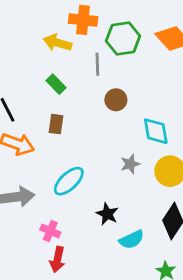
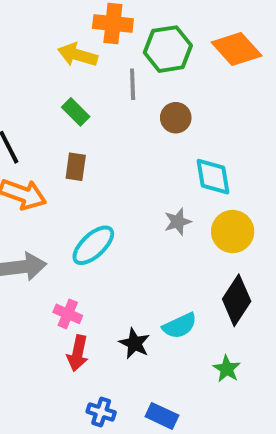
brown circle: (116, 100) -> (176, 118), moved
black star: (107, 214) -> (135, 343), moved

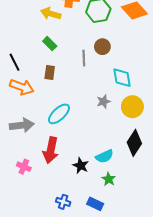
gray line: (133, 84) -> (84, 58), moved
pink cross: (68, 314) -> (24, 167), moved
red arrow: (78, 353) -> (51, 150), moved, size x1.4
green star: (227, 369) -> (109, 179), moved

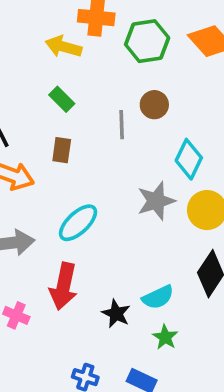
cyan diamond: (122, 78) -> (189, 159), turned 35
gray star: (103, 101) -> (156, 201), size x1.5

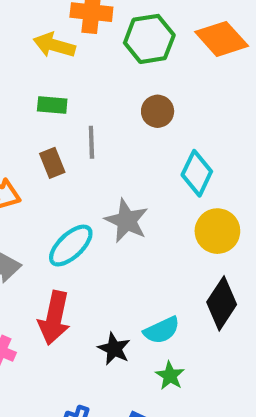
green rectangle: (62, 99) -> (52, 105), turned -40
gray line: (122, 125) -> (91, 142), moved
brown rectangle: (62, 150) -> (52, 163), turned -30
gray star: (156, 201) -> (127, 221), moved, turned -30

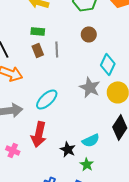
brown rectangle: (52, 163) -> (38, 50), moved
gray star: (127, 221) -> (90, 87), moved
green star: (170, 376) -> (87, 164), moved

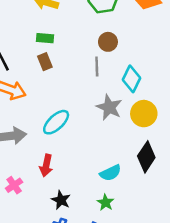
gray line: (57, 49) -> (97, 67), moved
red arrow: (39, 134) -> (46, 165), size x0.7
black star: (68, 149) -> (61, 200), moved
pink cross: (13, 150) -> (14, 185), turned 32

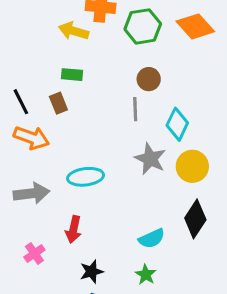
brown rectangle: (45, 62) -> (58, 103), moved
cyan ellipse: (56, 122) -> (86, 177), turned 36
black star: (61, 200) -> (92, 272), turned 30

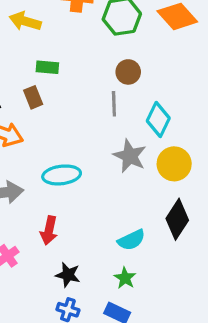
yellow arrow: (74, 31) -> (25, 21), moved
black star: (92, 272) -> (68, 275), turned 30

